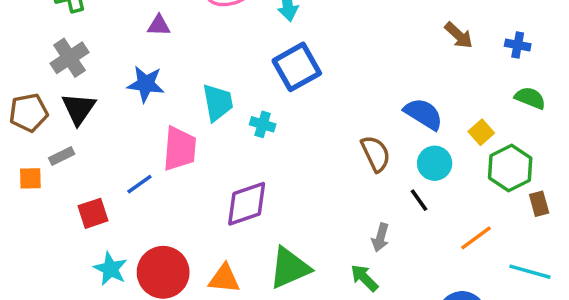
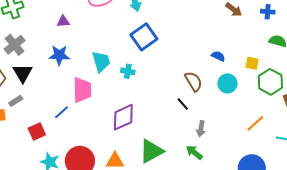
blue semicircle: (423, 114) -> (218, 56), size x0.6
yellow square: (481, 132) -> (252, 63), turned -32
black line: (419, 200) -> (183, 104), moved

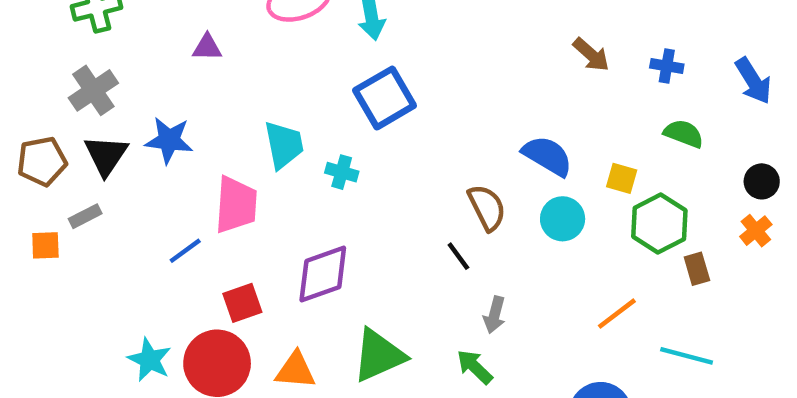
blue star: (59, 55) -> (169, 140), moved
blue semicircle: (218, 56) -> (547, 156), size x1.6
red square: (37, 132) -> (242, 303), moved

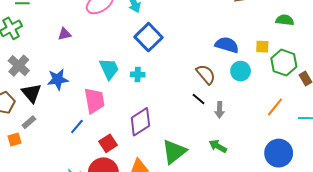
gray arrow: (494, 315) -> (220, 110), moved

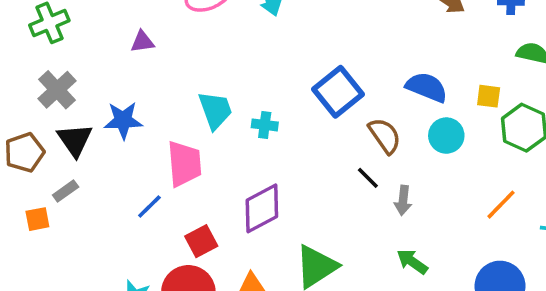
blue square: (148, 37) -> (338, 92), moved
green arrow: (218, 146) -> (412, 262), moved

